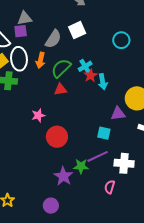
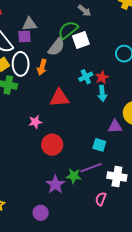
green semicircle: (61, 68) -> (68, 30), moved
red star: (91, 76) -> (102, 77), moved
red triangle: (60, 90) -> (59, 98), size x1.5

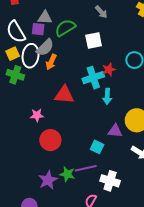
green semicircle: (68, 30) -> (65, 28), moved
gray semicircle: (56, 47) -> (45, 48), moved
cyan cross: (86, 77) -> (93, 78), size x1.5
red star: (102, 77) -> (109, 70), moved

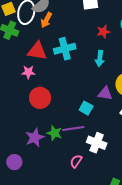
cyan cross: (93, 78) -> (65, 49), moved
red triangle: (64, 95) -> (37, 51), moved

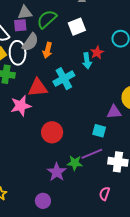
orange arrow: (46, 20) -> (47, 50), moved
cyan arrow: (100, 58) -> (87, 61), moved
pink star: (28, 72) -> (21, 106), moved, size x1.5
pink semicircle: (76, 161) -> (105, 194), moved

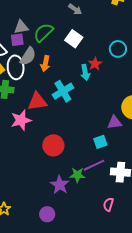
white square: (77, 27) -> (74, 39), turned -30
cyan square: (99, 131) -> (100, 142), turned -32

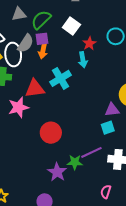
purple square: (17, 40) -> (42, 39), moved
red star: (95, 64) -> (89, 43), moved
cyan square: (100, 142) -> (108, 128), moved

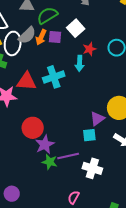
purple square: (42, 39) -> (55, 37), moved
orange arrow: (43, 51) -> (41, 37), moved
purple triangle: (112, 110) -> (97, 119), turned -42
purple star: (57, 172) -> (45, 145), moved

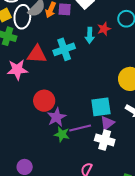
red star: (89, 49) -> (104, 29), moved
purple triangle: (97, 119) -> (107, 123), moved
cyan square: (89, 135) -> (101, 107), size x1.5

